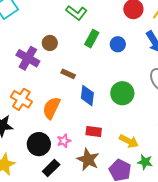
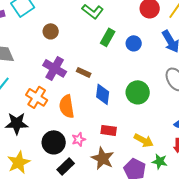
brown circle: (50, 43) -> (51, 31), moved
purple cross: (28, 58) -> (55, 68), moved
orange semicircle: (51, 108) -> (67, 106), turned -35

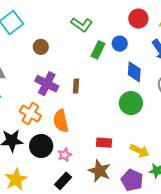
blue circle: (134, 43) -> (120, 44), moved
brown rectangle: (84, 72) -> (76, 86), turned 72
blue diamond: (103, 94) -> (134, 72), moved
pink star: (79, 139) -> (65, 155), moved
black circle: (54, 142) -> (41, 146), moved

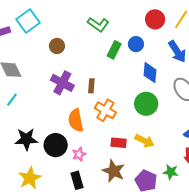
orange cross: (30, 114) -> (105, 110), moved
yellow arrow: (140, 151) -> (145, 141), moved
black rectangle: (63, 181) -> (77, 180), turned -60

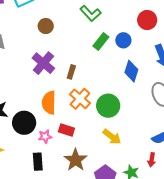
green circle: (146, 104) -> (108, 106), moved
red rectangle: (119, 143) -> (66, 130), moved

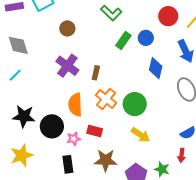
brown star: (76, 160) -> (106, 160), turned -30

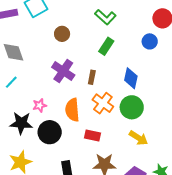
blue circle: (146, 38) -> (150, 41), moved
green rectangle: (123, 40) -> (106, 46), moved
blue diamond: (156, 68) -> (131, 78), moved
pink star: (74, 139) -> (40, 105), moved

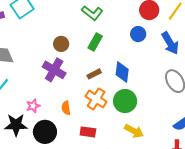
brown circle: (62, 34) -> (61, 44), moved
brown rectangle: (92, 77) -> (94, 74), moved, turned 56
orange semicircle: (72, 110) -> (66, 108), size x0.6

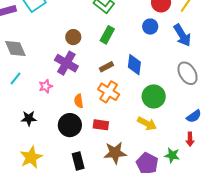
green circle: (125, 101) -> (154, 96), moved
pink star: (33, 106) -> (46, 86), moved
black star: (16, 125) -> (29, 118), size x0.7
black circle: (45, 132) -> (70, 125), moved

